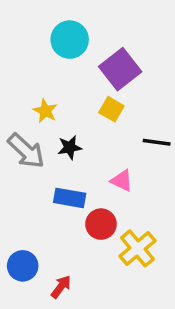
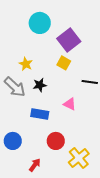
red circle: (101, 224) -> (56, 141), moved
yellow cross: (138, 248) -> (79, 158), moved
blue circle: (23, 266) -> (13, 141), moved

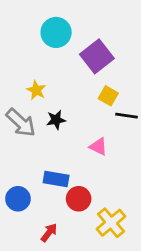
yellow square: (64, 63) -> (108, 96), moved
blue rectangle: (40, 114) -> (56, 179), moved

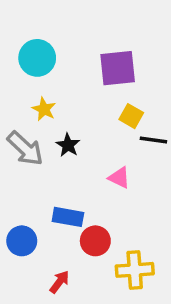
cyan circle: (56, 32) -> (37, 58), moved
purple square: (97, 56) -> (118, 68), turned 32
black star: (56, 120) -> (68, 145), turned -30
yellow cross: (111, 223) -> (135, 270), turned 36

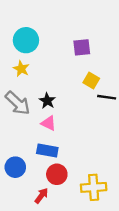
purple square: (118, 68) -> (82, 47), size x0.7
yellow star: (44, 109) -> (21, 69), moved
pink triangle: (119, 178) -> (49, 123), moved
red circle: (95, 241) -> (57, 174), moved

